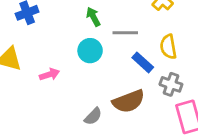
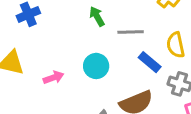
cyan circle: (90, 51) -> (96, 66), moved

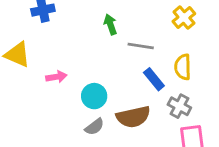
cyan circle: (96, 66) -> (94, 96), moved

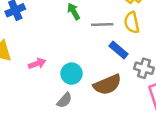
yellow semicircle: (183, 67) -> (132, 23), moved
gray semicircle: (94, 127) -> (64, 100), moved

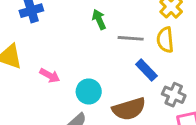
pink arrow: (37, 64) -> (50, 76), turned 42

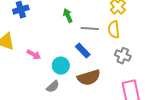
blue rectangle: (146, 70) -> (83, 51), moved
gray cross: (174, 95) -> (123, 56), moved

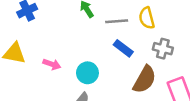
blue rectangle: (83, 51) -> (123, 48), moved
brown semicircle: (89, 78) -> (145, 79), moved, turned -35

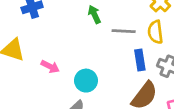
blue rectangle: (123, 48) -> (140, 60), moved, turned 36

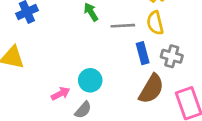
pink arrow: (50, 67) -> (61, 94), moved, turned -48

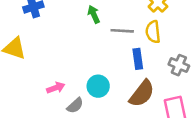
gray cross: (172, 56) -> (179, 65), moved
cyan circle: (90, 80) -> (98, 86), moved

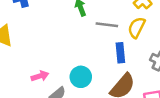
yellow semicircle: (153, 32) -> (137, 27), turned 30

